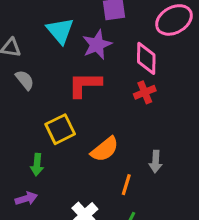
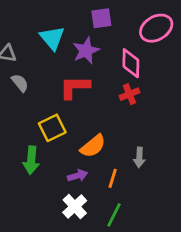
green arrow: (37, 165) -> (31, 160), size x1.4
purple arrow: (26, 198) -> (78, 176), moved

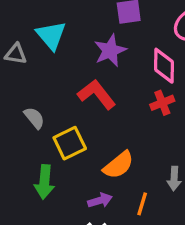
cyan triangle: (52, 38) -> (51, 35), moved
gray semicircle: (20, 83) -> (34, 118), moved
red L-shape: (75, 87) -> (97, 94), turned 52

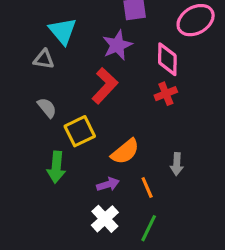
gray triangle: (16, 54) -> (44, 59), moved
red L-shape: (97, 94) -> (105, 86), turned 81
orange line: (142, 204) -> (147, 187), turned -40

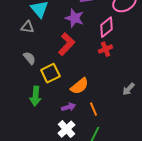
purple star: (117, 45) -> (74, 18), turned -30
pink diamond: (167, 59) -> (106, 27), turned 50
gray arrow: (177, 164) -> (128, 89), moved, turned 40

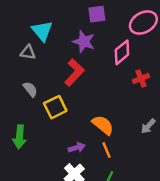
red cross: (105, 49) -> (141, 79), moved
orange semicircle: (79, 86) -> (103, 125), moved, turned -102
green arrow: (35, 96) -> (19, 137), moved

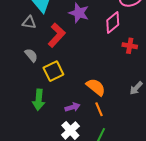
red L-shape: (74, 73) -> (57, 35), moved
red cross: (141, 79) -> (130, 46), turned 32
green arrow: (19, 137) -> (39, 100), moved

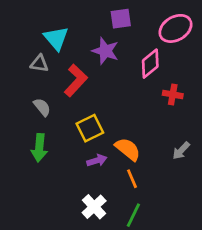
yellow square: (53, 71) -> (90, 128), moved
green arrow: (39, 100) -> (39, 148), moved
purple arrow: (73, 107) -> (97, 160), moved

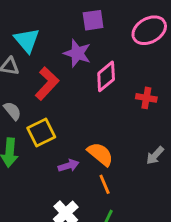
pink diamond: (150, 64) -> (106, 76), moved
yellow square: (90, 128) -> (41, 132), moved

